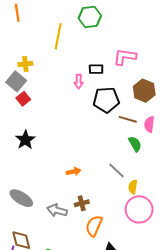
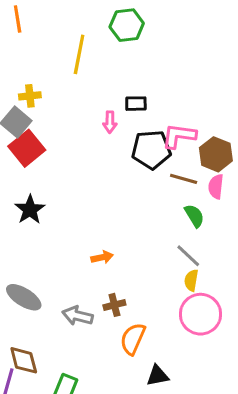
pink L-shape: (125, 57) -> (179, 136), moved
brown hexagon: (144, 91) -> (216, 154), moved
red square: (23, 99) -> (27, 148), size x1.6
gray line: (117, 171) -> (188, 256), moved

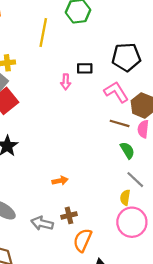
pink L-shape: (179, 136) -> (116, 92), turned 50
black pentagon: (151, 150) -> (126, 57), moved
gray line: (188, 256) -> (135, 180), moved

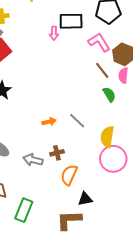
black rectangle: (85, 68) -> (71, 21), size x1.6
brown line: (120, 123) -> (102, 70), turned 36
gray line: (135, 180) -> (77, 121), moved
yellow semicircle: (125, 198) -> (107, 137), size x1.5

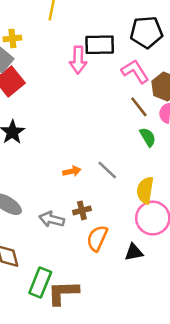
pink arrow: (54, 33) -> (78, 60), size x1.5
black triangle: (85, 199) -> (134, 252), moved
brown L-shape: (69, 220) -> (63, 293), moved

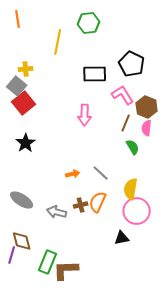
black pentagon: (146, 32) -> (132, 64), turned 30
pink arrow: (78, 60) -> (85, 115), moved
brown line: (139, 107) -> (126, 123), turned 60
orange semicircle: (97, 238) -> (98, 202), moved

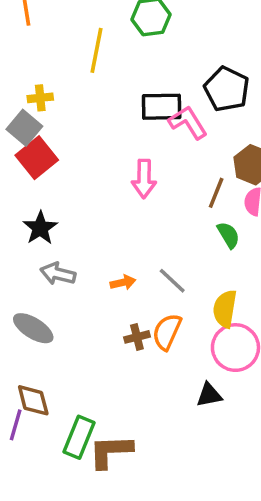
pink L-shape: (123, 95) -> (188, 122), moved
gray arrow: (57, 212) -> (58, 274), moved

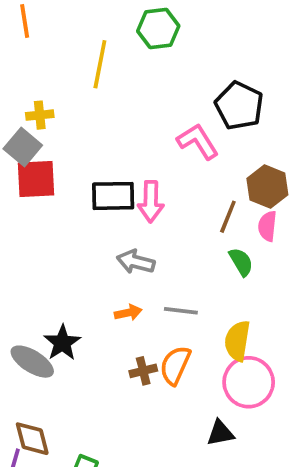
black rectangle: (162, 107) -> (113, 196), moved
red square: (37, 158) -> (36, 179), turned 36
black star: (40, 228) -> (62, 343), moved
gray arrow: (58, 274) -> (136, 262), moved
gray line: (172, 281) -> (181, 311), turned -36

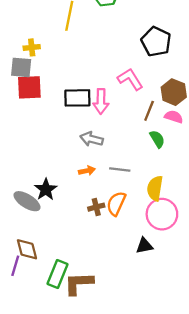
pink L-shape: (198, 141) -> (130, 79), moved
gray square: (23, 147) -> (21, 67), turned -35
pink semicircle: (267, 226) -> (174, 117), turned 102

